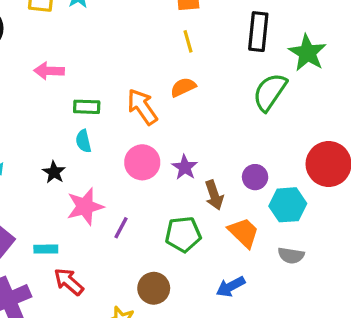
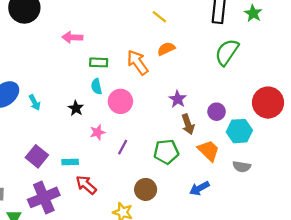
yellow line: (188, 41) -> (159, 17), moved, turned -35
green star: (307, 53) -> (253, 13), moved, size x0.7
pink circle: (142, 162) -> (120, 101), moved
purple star: (185, 167) -> (178, 99), moved
pink star: (85, 207) -> (98, 132), size x0.6

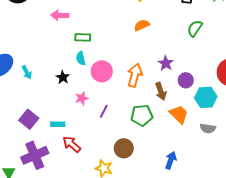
green semicircle: (227, 52) -> (195, 28), size x0.7
orange arrow: (138, 62) -> (135, 75), moved, turned 50
purple star: (178, 99) -> (166, 63), moved
blue arrow: (199, 188) -> (171, 160), moved, turned 138

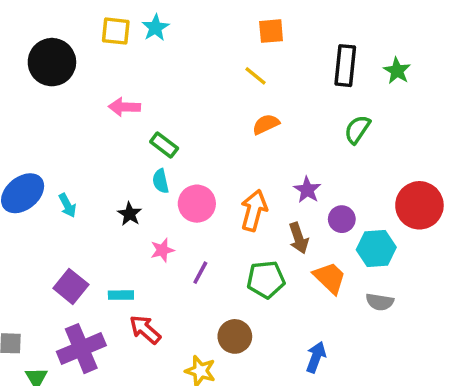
green rectangle: (83, 37) -> (164, 145), turned 35

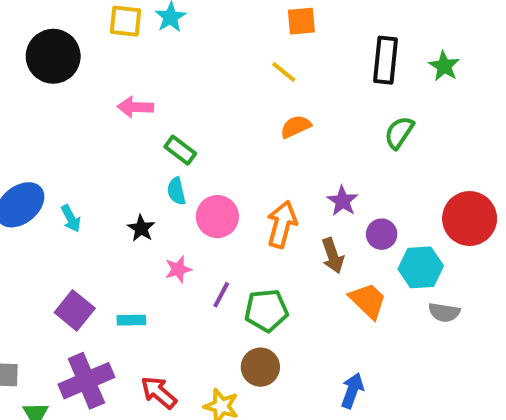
green pentagon: (266, 280) -> (266, 310), moved
gray semicircle: (380, 302) -> (444, 312), moved
red arrow: (145, 330) -> (159, 392), moved

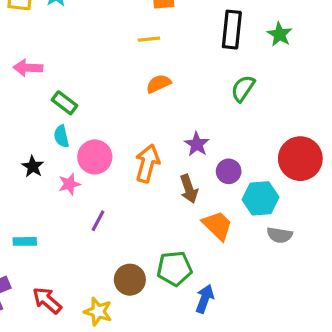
yellow line: (284, 72) -> (149, 39), turned -45
pink star: (178, 269) -> (69, 184), moved
green pentagon: (266, 310) -> (174, 268), moved

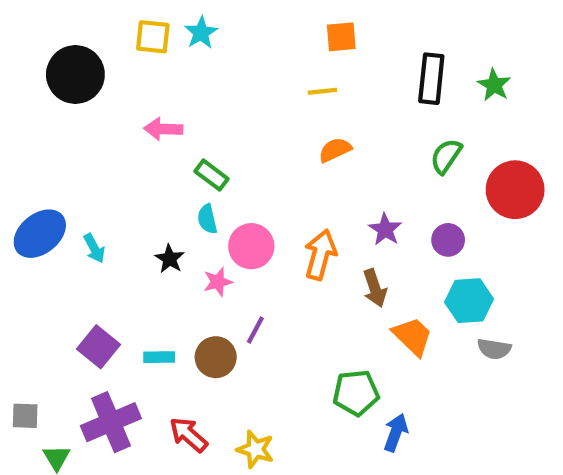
red circle: (300, 159) -> (515, 190), moved
purple circle: (229, 171) -> (448, 240), moved
brown circle: (130, 280) -> (216, 357), moved

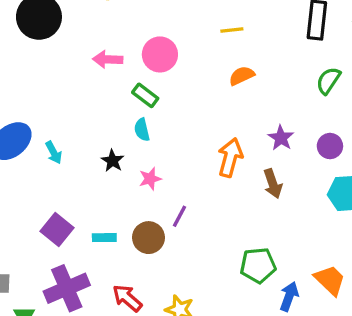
pink circle: (251, 246) -> (160, 54), moved
orange trapezoid: (412, 336) -> (330, 280), moved

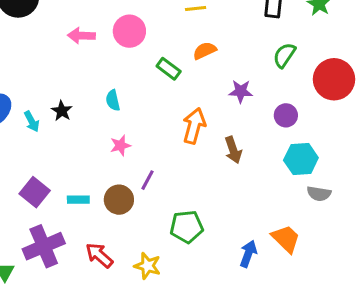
green rectangle: (145, 95) -> (169, 69), moved
purple star: (281, 138) -> (241, 91), moved, turned -30
black star: (113, 161) -> (62, 111), moved
green pentagon: (258, 265) -> (187, 227), moved

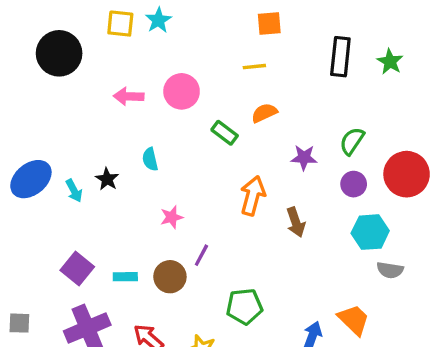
green semicircle: (284, 55) -> (352, 141), moved
red circle: (334, 79) -> (407, 174), moved
cyan semicircle: (113, 100) -> (150, 159), moved

